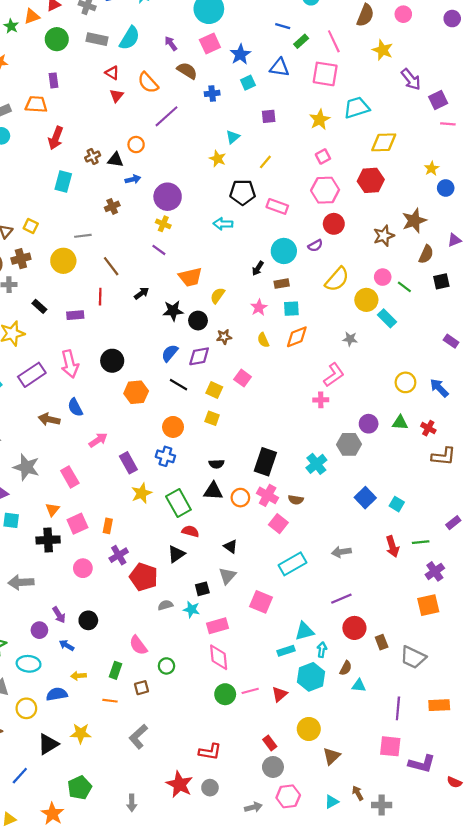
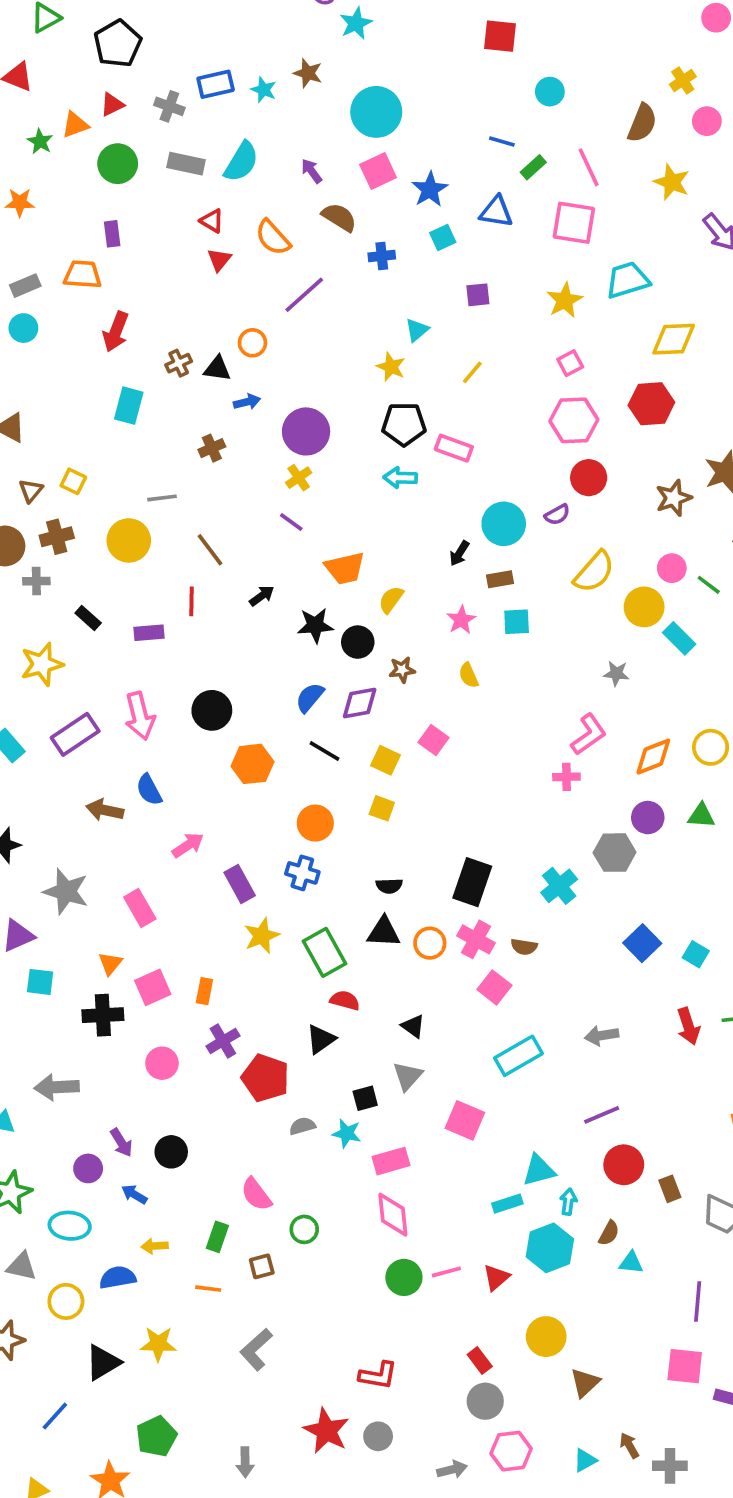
black pentagon: (243, 192) -> (404, 424), moved
pink rectangle: (277, 206) -> (454, 448), moved
yellow cross: (163, 224) -> (299, 478), turned 32
orange diamond: (297, 337) -> (653, 757), moved

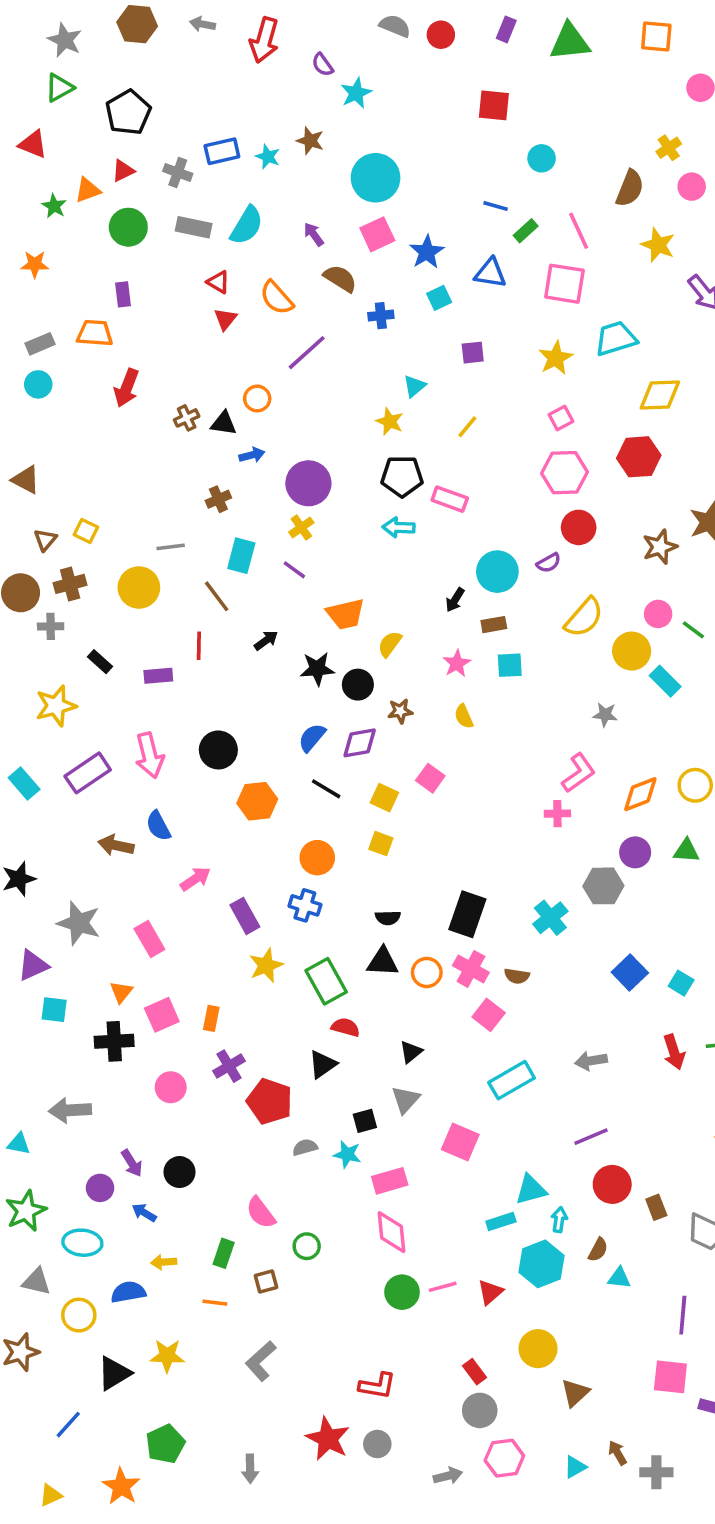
cyan rectangle: (129, 406) -> (241, 556), moved
black triangle: (413, 1026) -> (411, 1052), turned 45

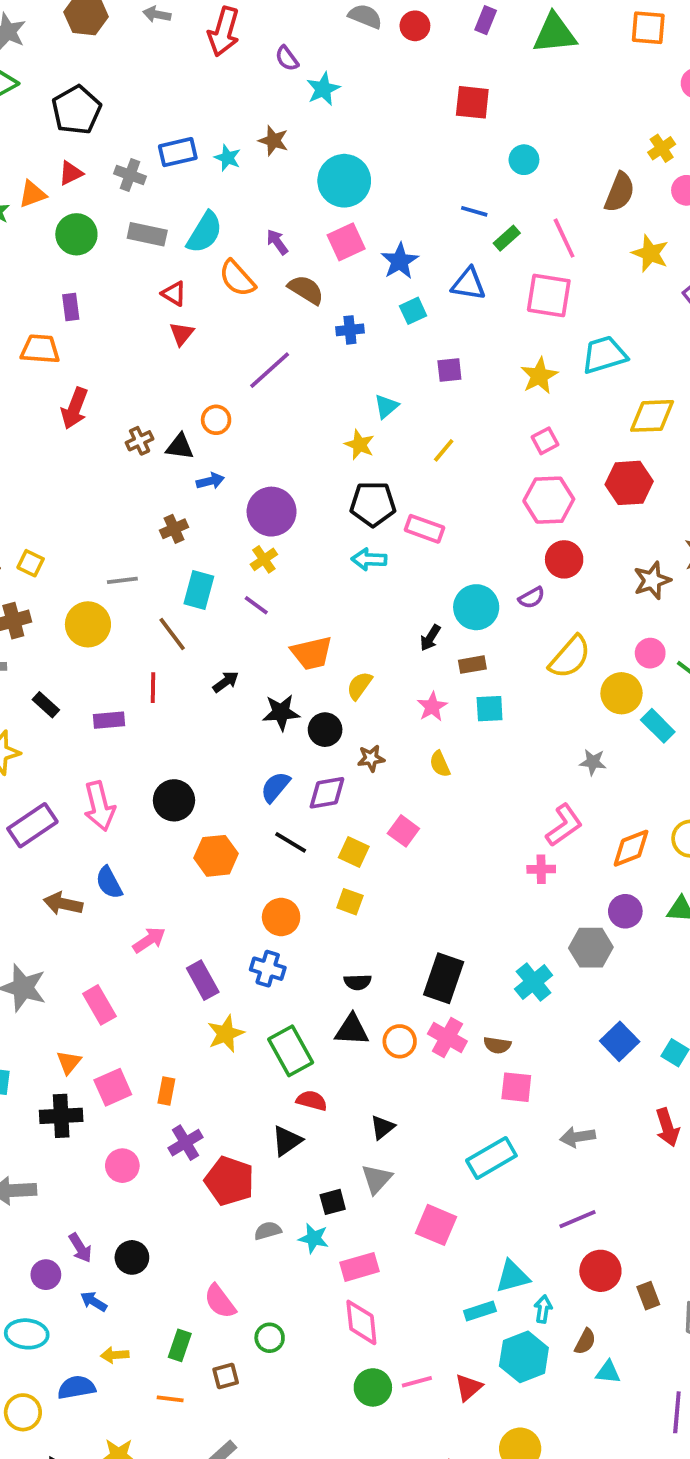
orange semicircle: (277, 298) -> (237, 278), moved
pink square: (489, 1015) -> (516, 1087), moved, turned -32

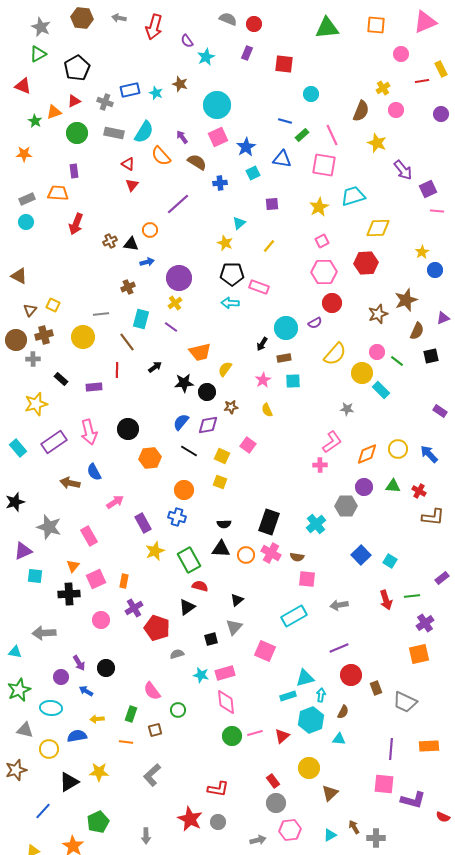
purple rectangle: (486, 20) -> (247, 53), moved
cyan star: (314, 1238) -> (201, 675), moved
cyan triangle: (608, 1372) -> (339, 739), moved

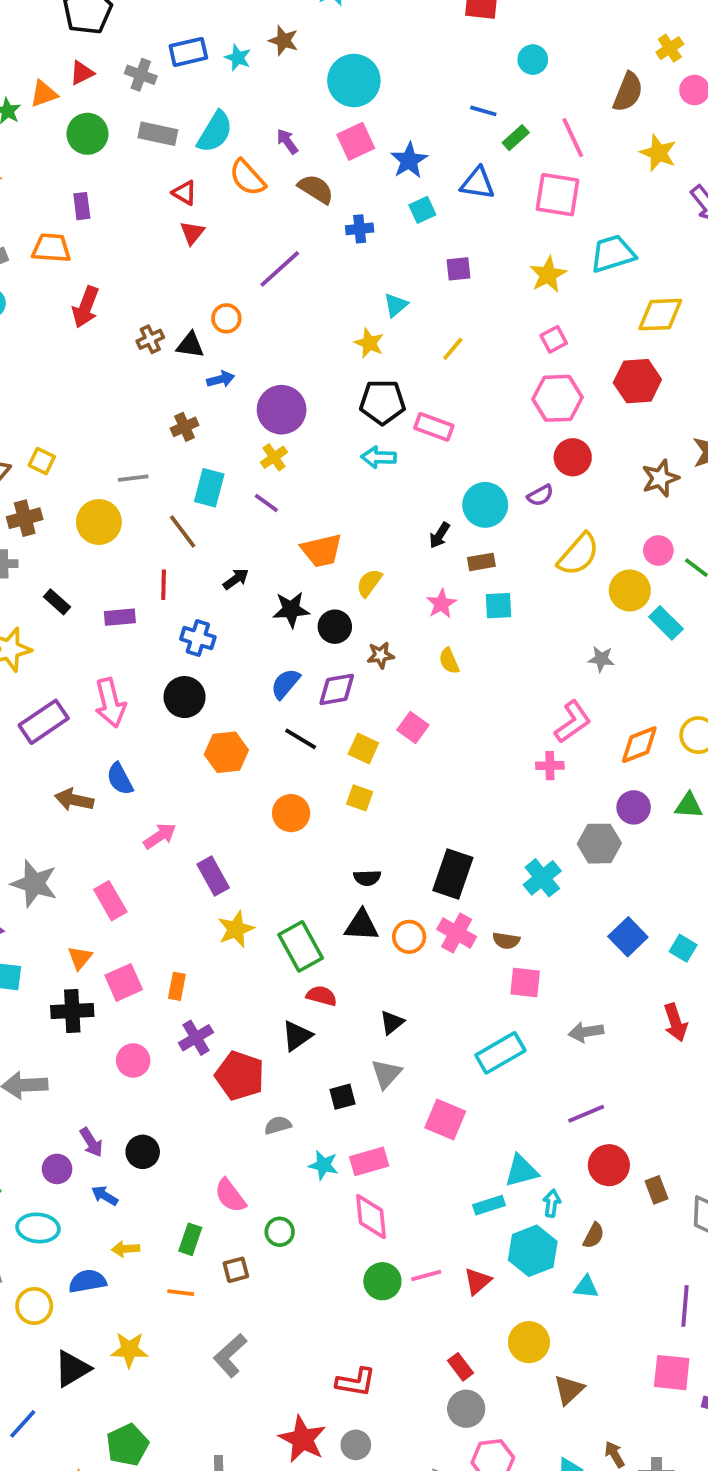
blue cross: (177, 517) -> (198, 638), moved

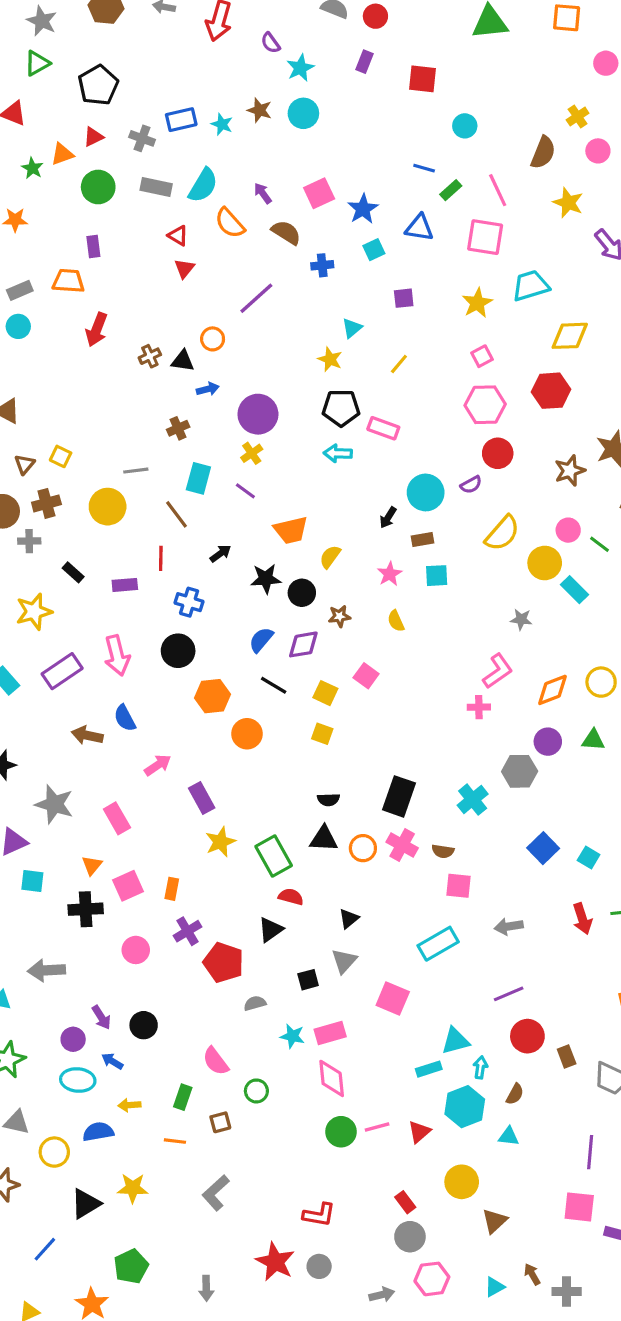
cyan circle: (354, 81) -> (303, 113), moved, size x0.7
orange circle: (291, 813) -> (247, 734), moved
cyan ellipse: (38, 1228) -> (78, 1080), moved

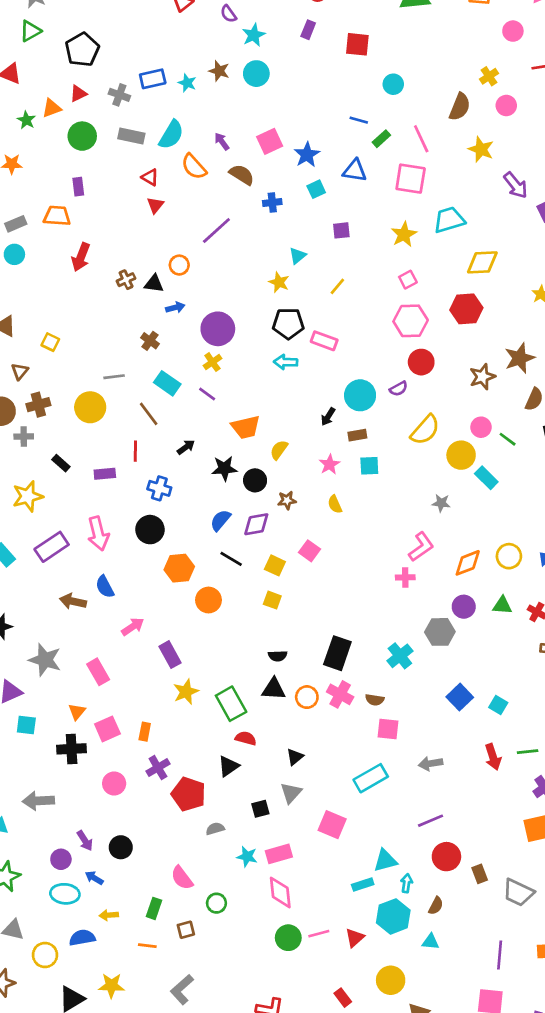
brown cross: (178, 428) -> (150, 341), turned -30
yellow square: (61, 456) -> (50, 342), moved
cyan rectangle: (198, 478) -> (167, 383), turned -70

